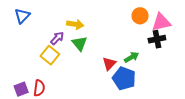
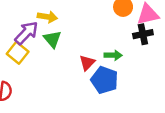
purple arrow: (57, 38) -> (26, 33), size x1.5
green arrow: (132, 57) -> (113, 55), turned 32

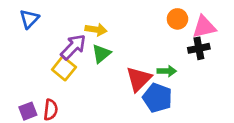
green triangle: (52, 39) -> (101, 54), turned 30
red triangle: (87, 63) -> (139, 79), size x1.5

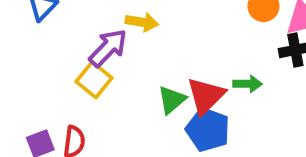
green triangle: (101, 54) -> (172, 100), moved
blue pentagon: (157, 98) -> (208, 130), moved

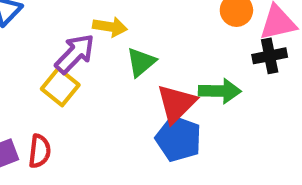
green arrow: (248, 84) -> (220, 91), size x1.4
green triangle: (172, 100) -> (141, 62), moved

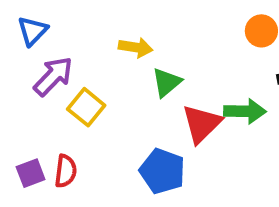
purple arrow: (75, 54) -> (53, 76), moved
blue pentagon: (178, 139) -> (162, 171), moved

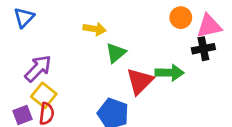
purple arrow: (53, 76) -> (38, 68), moved
yellow square: (86, 107) -> (44, 95), moved

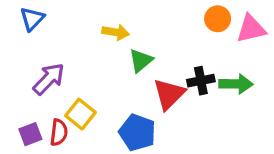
black cross: (203, 49) -> (201, 81), moved
green arrow: (169, 73) -> (236, 84), moved
yellow square: (44, 95) -> (81, 114), moved

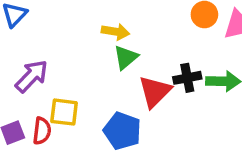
yellow arrow: (116, 32) -> (115, 32), moved
yellow square: (81, 114) -> (64, 112), turned -32

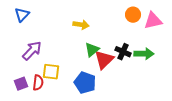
green triangle: (126, 57) -> (92, 50), moved
black cross: (187, 78) -> (123, 52), turned 35

